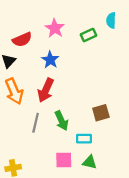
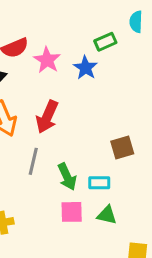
pink star: (55, 28) -> (47, 60), moved
blue star: (50, 60) -> (85, 68), moved
green arrow: (61, 121) -> (67, 177), moved

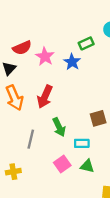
gray line: (33, 161) -> (31, 139), moved
green arrow: (67, 177) -> (59, 127), moved
pink square: (72, 212) -> (62, 164), turned -35

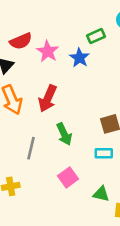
cyan rectangle: (82, 143) -> (104, 153), moved
green triangle: (87, 166) -> (101, 194), moved

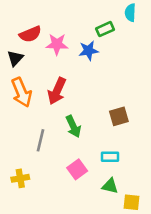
pink star: (48, 51) -> (57, 44), turned -30
blue star: (79, 58) -> (89, 51), turned 30
cyan rectangle: (104, 153) -> (110, 157), moved

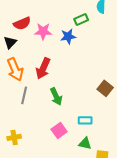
brown square: (119, 116) -> (105, 88), moved, turned -35
gray line: (40, 140) -> (24, 95), moved

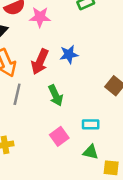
blue star: (68, 36) -> (69, 54), moved

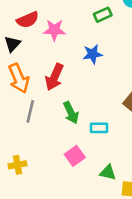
blue star: (69, 54) -> (93, 54), moved
cyan rectangle: (91, 124) -> (99, 128), moved

